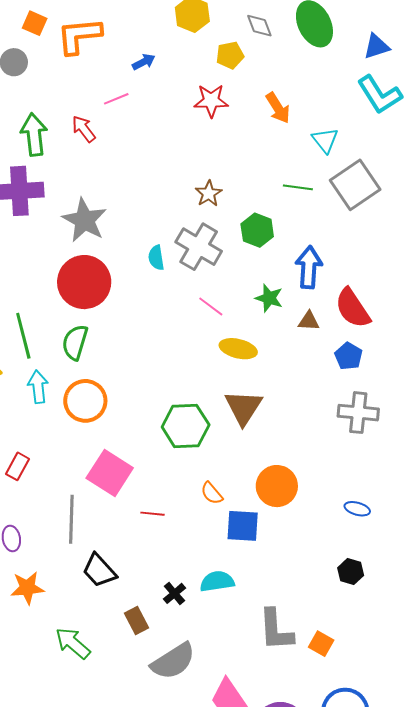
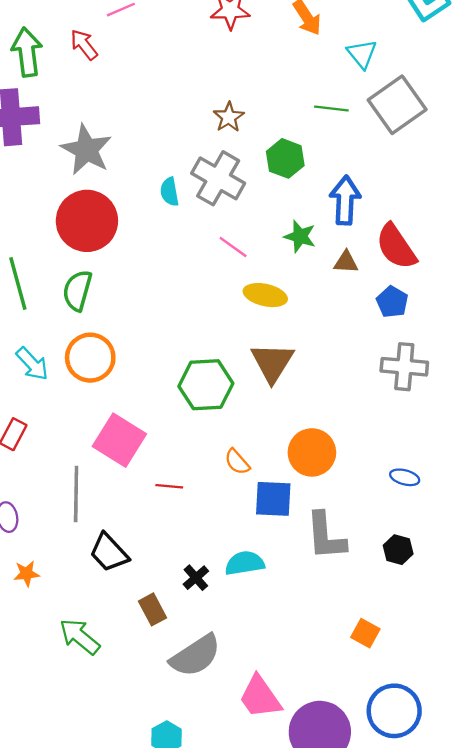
cyan arrow: (38, 387) -> (32, 364), moved, turned 144
orange star: (27, 588) -> (27, 574), size x0.7
gray L-shape: (276, 630) -> (326, 536), moved

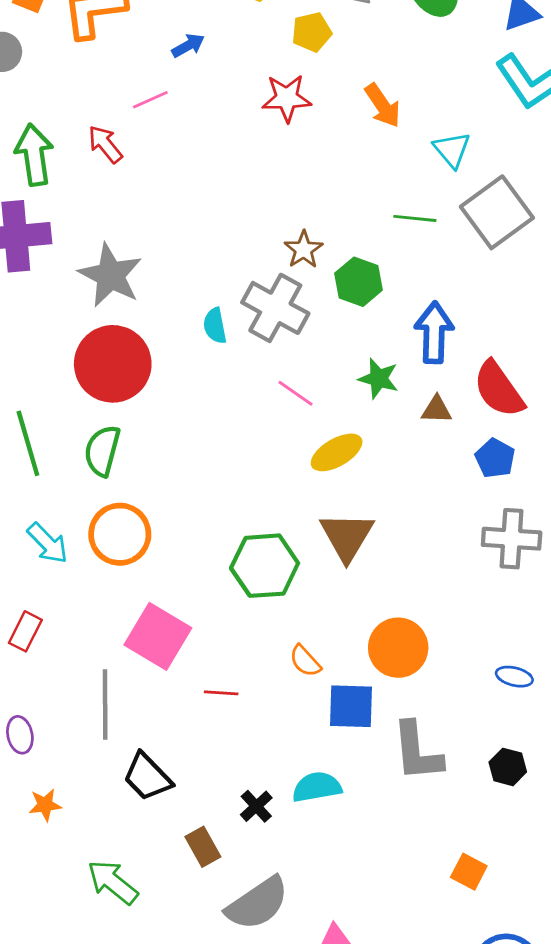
brown star: (229, 117) -> (304, 250), moved
yellow ellipse: (265, 295) -> (337, 452), turned -42

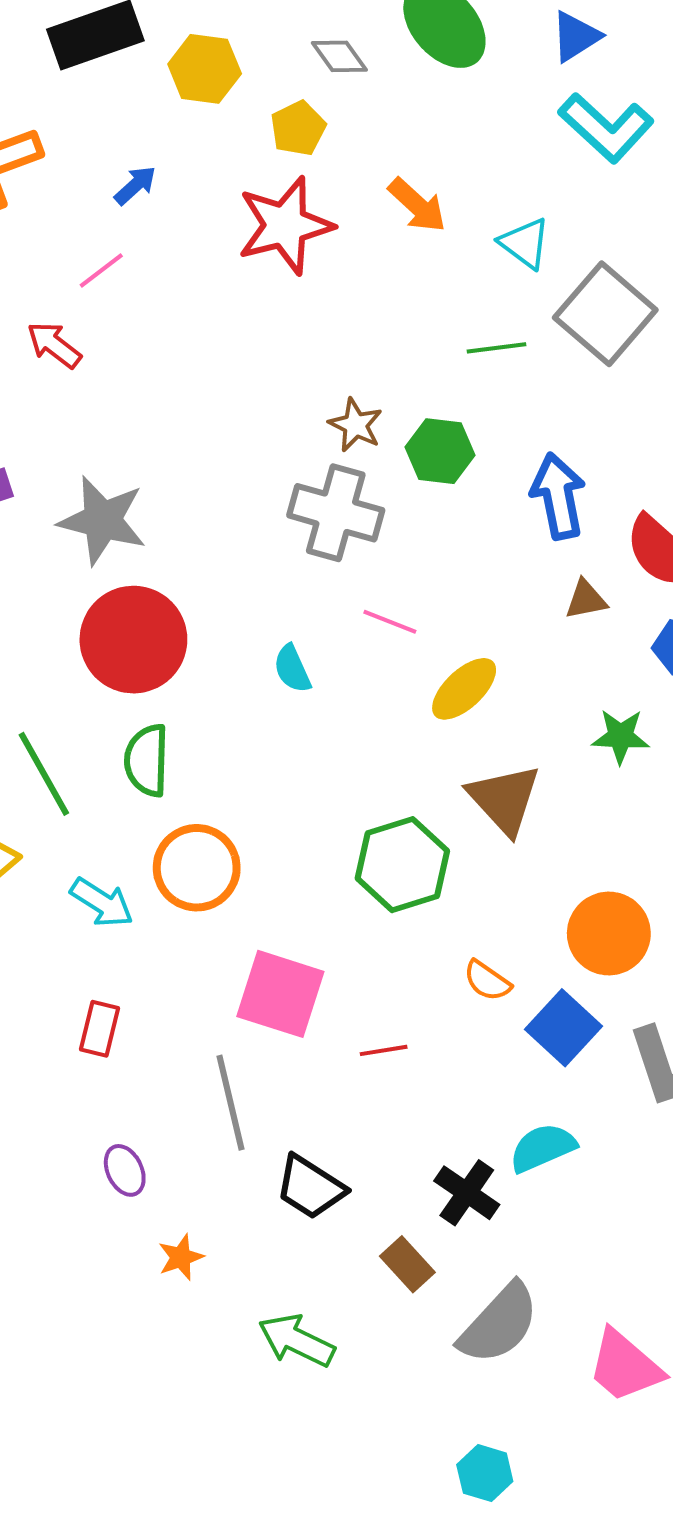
red star: (287, 98) -> (285, 225), size x1.4
cyan semicircle: (215, 326) -> (292, 669), moved
green star: (379, 379) -> (621, 736), moved
blue square: (351, 706) -> (564, 1028), turned -36
black cross: (256, 806) -> (467, 1193), size x1.4

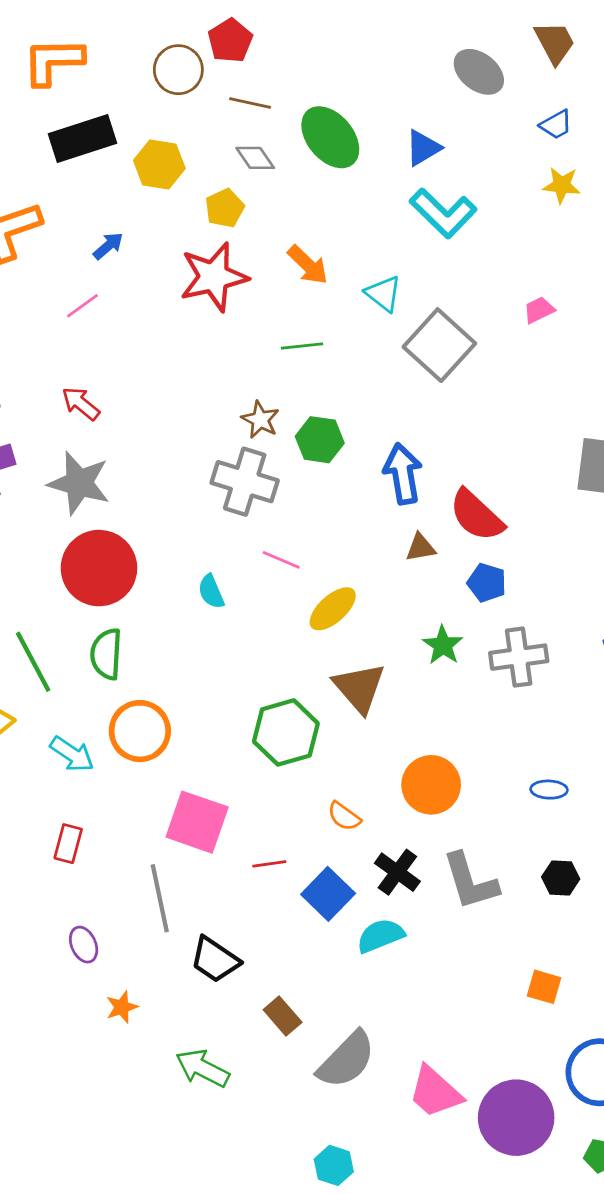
red arrow: (54, 345) -> (81, 404), moved
green line: (496, 348) -> (302, 346), moved
green star: (621, 736) -> (443, 645), turned 30
blue square: (564, 1028) -> (328, 894), moved
black cross: (467, 1193) -> (397, 872), moved

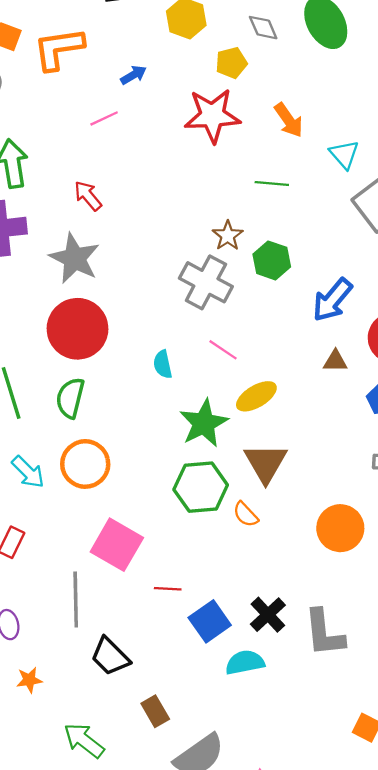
blue arrow: (403, 474) -> (332, 300), turned -141
green star: (443, 645) -> (204, 423), moved, size x1.5
orange circle: (431, 785) -> (340, 528), moved
orange semicircle: (344, 816) -> (246, 514), moved

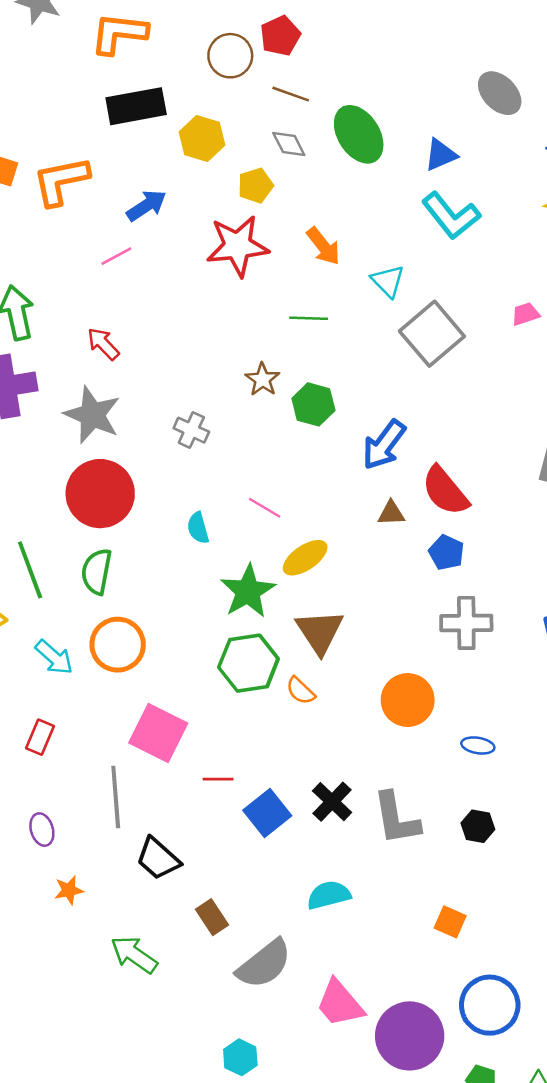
blue arrow: (133, 75) -> (147, 206), size x1.4
gray cross: (206, 282) -> (191, 430), moved, size x0.6
cyan semicircle: (245, 662) -> (329, 895), moved

